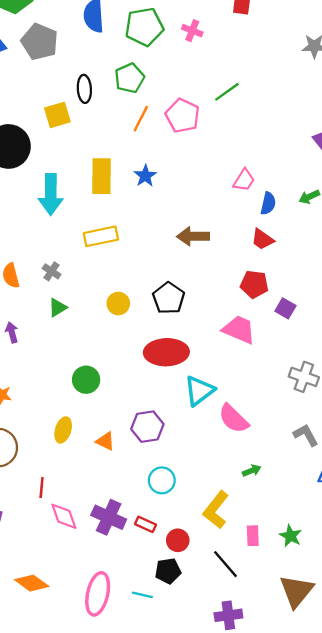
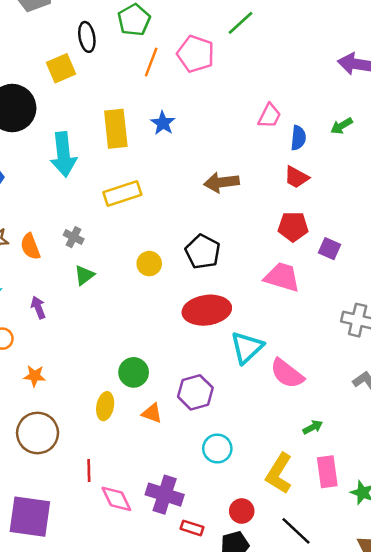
green circle: (86, 380) -> (134, 372), moved
red rectangle: (146, 524) -> (192, 528), moved
pink rectangle: (253, 536) -> (327, 472), moved, size x1.4

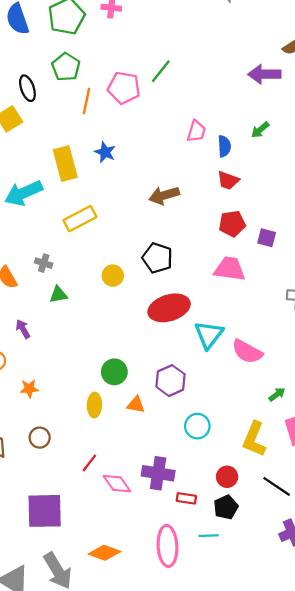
green line: (240, 23) -> (161, 71), moved
cyan arrow: (63, 154) -> (24, 193), turned 81
green triangle: (84, 275) -> (58, 295), turned 36
brown circle: (38, 433) -> (40, 438), size x0.6
red line: (89, 471) -> (89, 463), turned 48

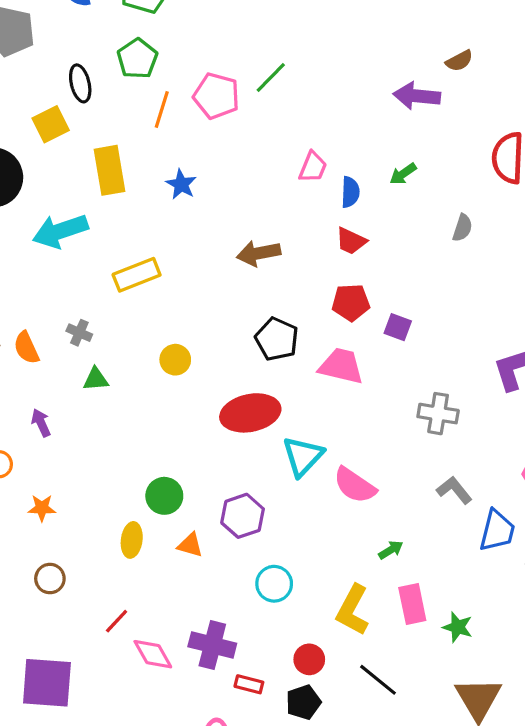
yellow rectangle: (65, 164) -> (110, 170), moved
black pentagon: (157, 258) -> (277, 339), moved

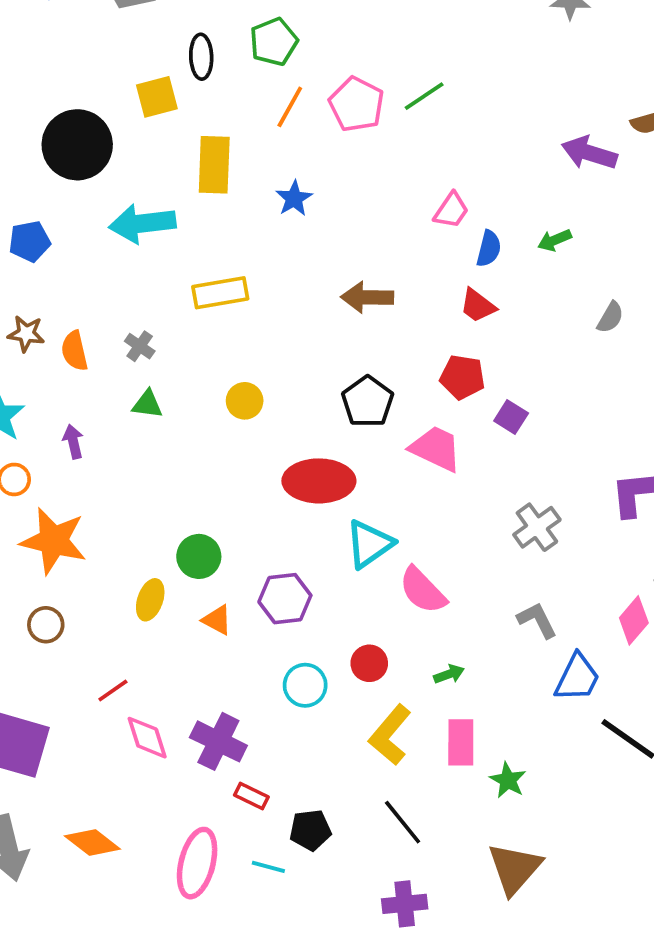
gray cross: (438, 414) -> (537, 527), turned 33
orange star: (42, 508) -> (54, 541), size x2.0
red circle: (309, 659) -> (369, 663), moved

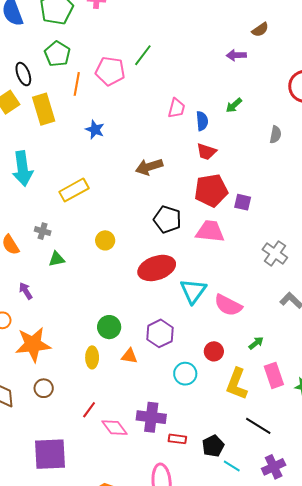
purple arrow: (589, 153) -> (236, 55), size x0.7
yellow rectangle: (214, 165) -> (44, 109), moved
cyan arrow: (142, 223) -> (23, 169), turned -72
red pentagon: (462, 377) -> (211, 190), size x1.4
cyan line: (268, 867) -> (232, 466), moved, turned 36

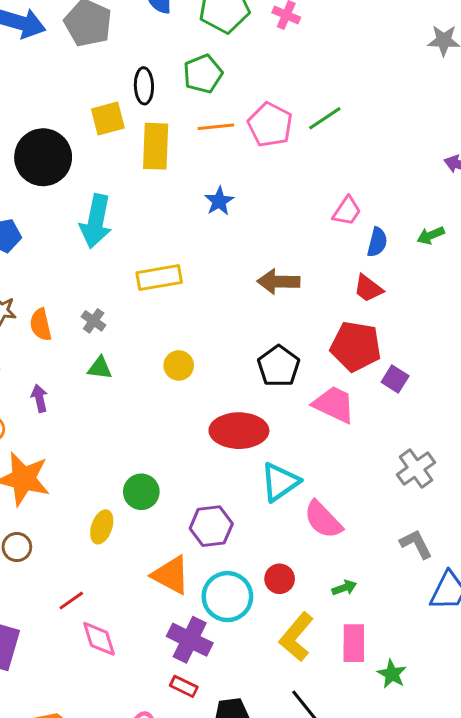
orange line: (77, 84) -> (216, 127), turned 55
orange triangle: (129, 356) -> (171, 575), moved, size x1.6
cyan circle: (185, 374) -> (227, 597), size x1.4
purple cross: (151, 417) -> (190, 640), moved

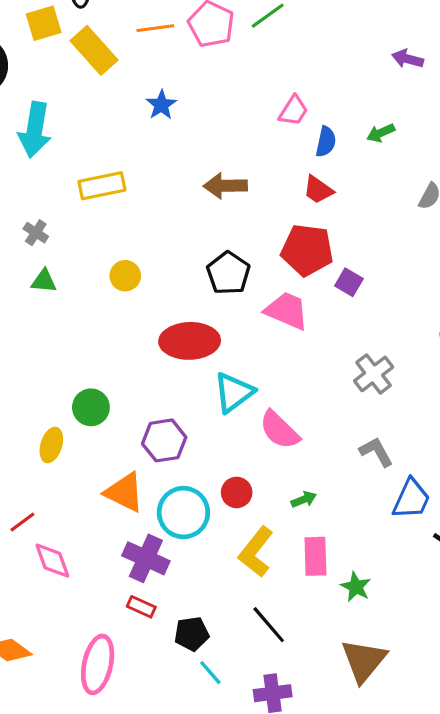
yellow rectangle: (156, 146) -> (94, 50), turned -42

